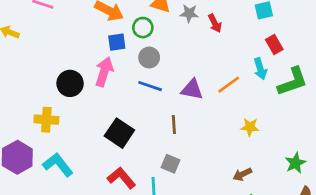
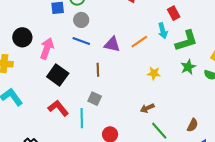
pink arrow: (104, 72) -> (47, 48), moved
green star: (295, 163) -> (188, 67), moved

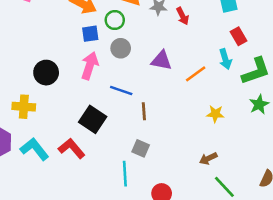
blue line: (81, 41) -> (121, 90), moved
purple triangle: (112, 44) -> (161, 60), moved
pink arrow: (47, 48) -> (90, 66), moved
red L-shape: (58, 108) -> (72, 148), moved

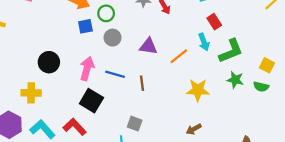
pink arrow: (90, 66) -> (87, 69), moved
green star: (259, 104) -> (235, 80), turned -30
brown line: (144, 111) -> (142, 83), moved
yellow star: (215, 114) -> (198, 90), size x1.5

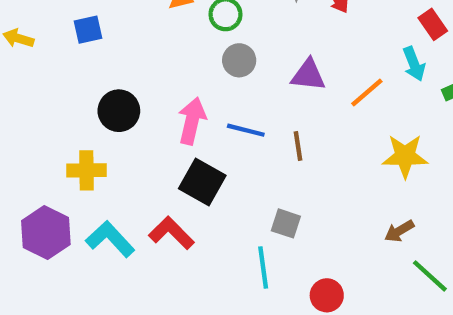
blue square: (85, 26) -> (88, 30), moved

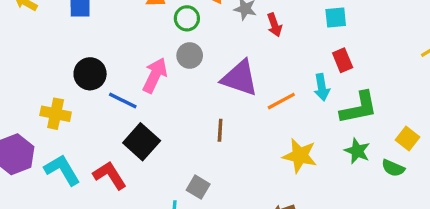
purple triangle: (308, 75) -> (240, 78), size x1.4
pink arrow: (192, 121) -> (155, 75), moved
blue line: (246, 130) -> (123, 100), moved

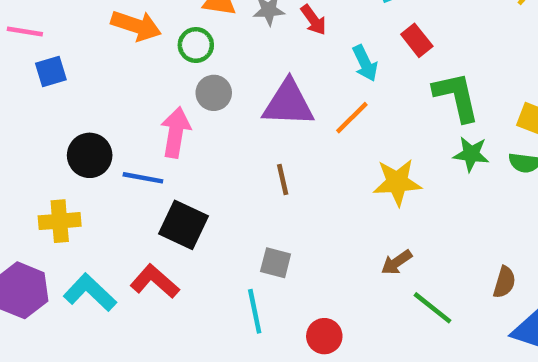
cyan arrow: (322, 87) -> (365, 63), moved
green L-shape: (359, 108) -> (456, 97), turned -75

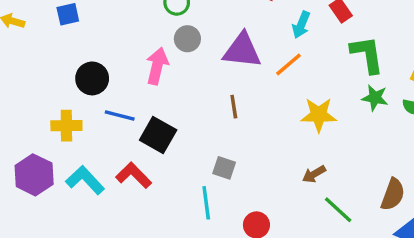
cyan arrow: (365, 63) -> (301, 25), turned 44
blue line: (143, 178) -> (120, 116), moved
brown semicircle: (504, 282) -> (393, 194), size x1.4

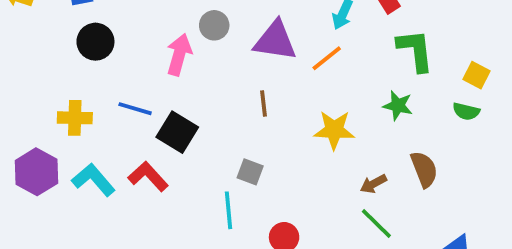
black circle: (92, 78) -> (95, 42), moved
green star: (375, 98) -> (398, 106), moved
yellow star: (319, 115) -> (334, 130), moved
brown arrow: (314, 174) -> (373, 184), moved
brown semicircle: (393, 194) -> (424, 169), moved, turned -44

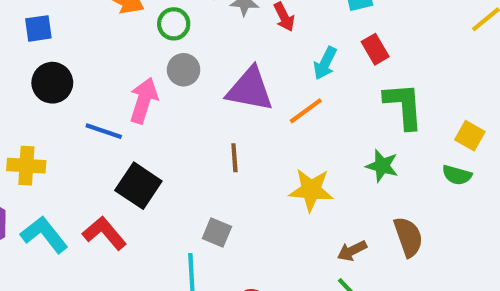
blue line: (135, 109) -> (104, 131), moved

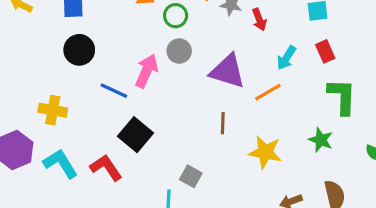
brown line: (234, 158) -> (223, 123), moved

